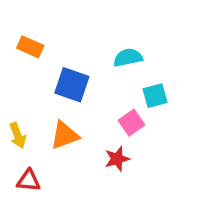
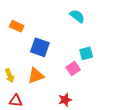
cyan semicircle: (128, 58) -> (77, 16), moved, turned 49
red star: (117, 159) -> (65, 100), moved

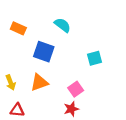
cyan semicircle: (77, 16) -> (62, 25), moved
pink square: (73, 68) -> (76, 89), moved

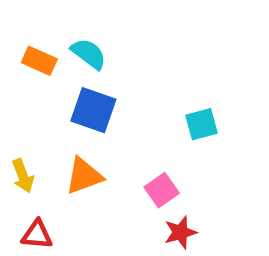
cyan semicircle: (62, 25) -> (89, 54), moved
red star: (71, 109) -> (180, 232), moved

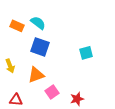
yellow arrow: (23, 176) -> (10, 66), moved
pink square: (162, 190) -> (52, 92), moved

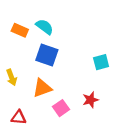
red star: (77, 99) -> (90, 100), moved

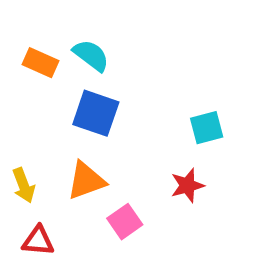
yellow arrow: (12, 77) -> (24, 185), moved
red star: (90, 100) -> (187, 185), moved

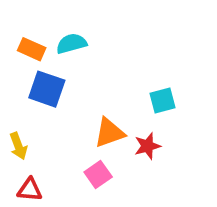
cyan semicircle: (91, 55) -> (71, 44), turned -52
blue square: (96, 113) -> (47, 89), moved
orange triangle: (86, 181) -> (109, 133), moved

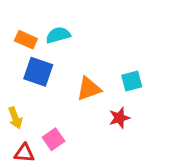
orange triangle: (109, 133) -> (89, 89), moved
pink square: (98, 174) -> (54, 139), moved

